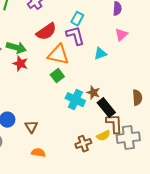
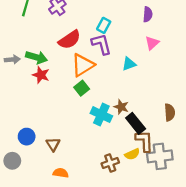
orange triangle: (58, 55) -> (83, 65), turned -45

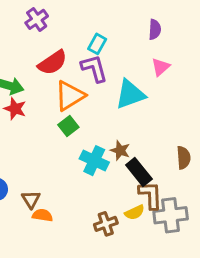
cyan triangle: (129, 64) -> (130, 94), size x1.6
orange semicircle: (61, 173) -> (42, 215), moved

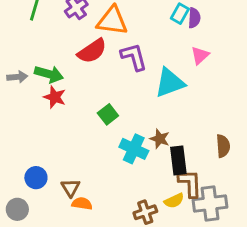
cyan rectangle: (97, 44) -> (180, 14), moved
orange triangle: (70, 96) -> (112, 21), moved, turned 40
black rectangle: (139, 172) -> (178, 160), turned 32

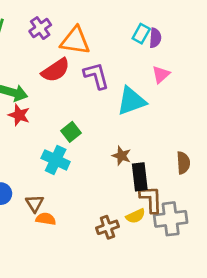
cyan cross: (134, 149) -> (56, 160), moved

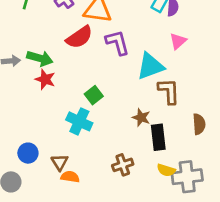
brown L-shape: (151, 199) -> (169, 91), moved
yellow semicircle: (136, 216) -> (166, 170), moved, turned 42
brown cross: (107, 227) -> (123, 165), moved

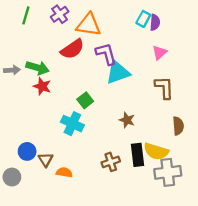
cyan triangle: (150, 66) -> (118, 72), moved
brown L-shape: (169, 91) -> (164, 88), moved
black rectangle: (158, 137) -> (138, 155), moved
brown triangle: (60, 162) -> (46, 160), moved
yellow semicircle: (166, 170) -> (156, 151), moved, size x1.5

